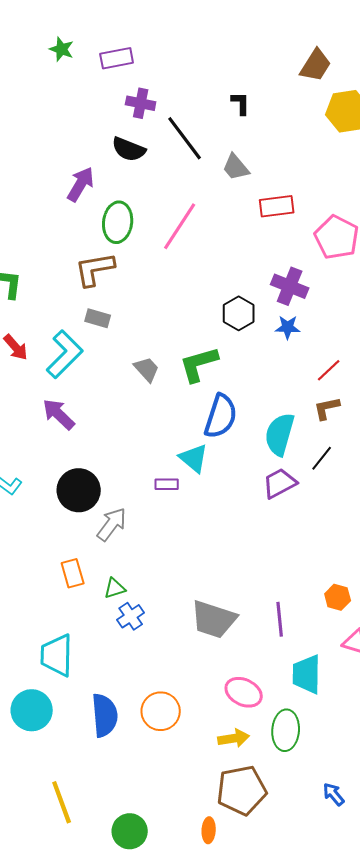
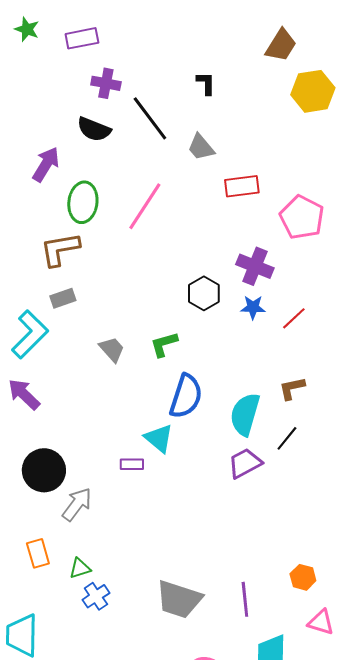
gray rectangle: (98, 318) -> (63, 298), turned -35
green L-shape: (199, 364) -> (164, 344), size x0.7
red line: (329, 370) -> (294, 318), moved

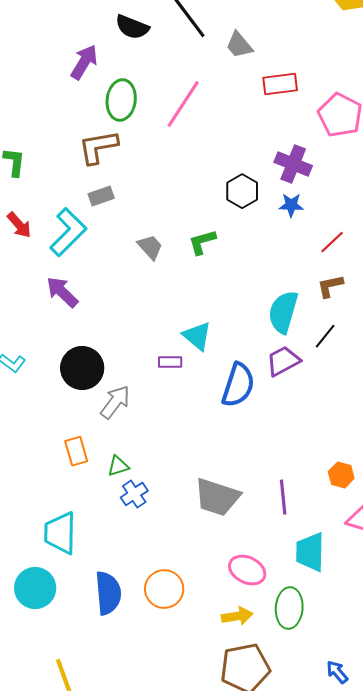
red line: (294, 318) -> (332, 242), moved
blue semicircle: (186, 396) -> (238, 385), moved

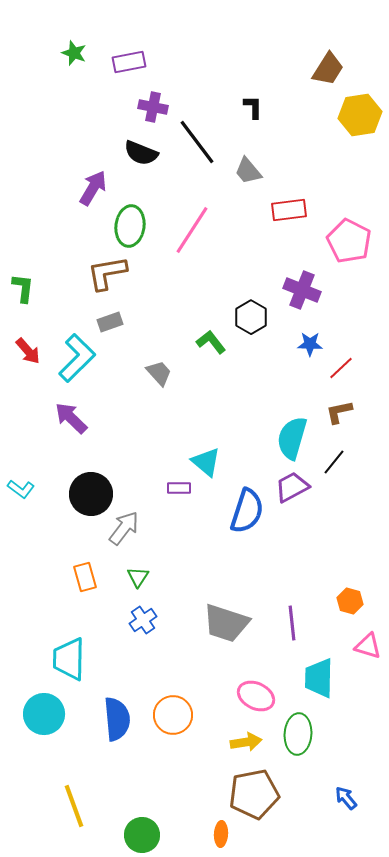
blue star: (291, 205) -> (310, 344), moved
green L-shape: (202, 242) -> (211, 342), moved, turned 68
green triangle: (118, 466) -> (138, 577), moved, turned -40

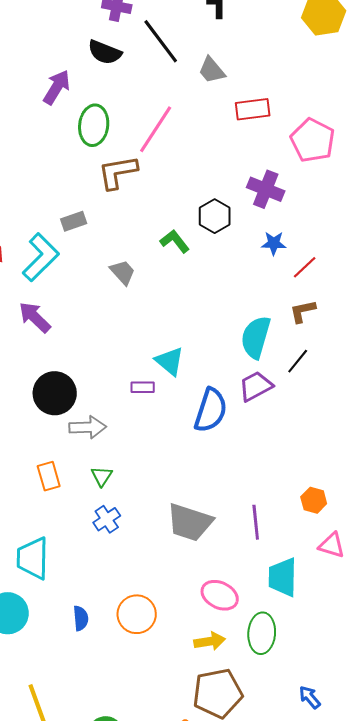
brown L-shape: (107, 273) -> (118, 172), moved
gray arrow: (124, 528) -> (88, 427), turned 51
blue semicircle: (117, 719) -> (81, 618), size x0.6

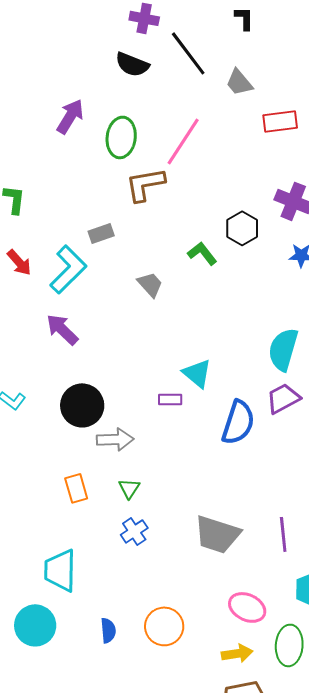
purple arrow: (57, 87) -> (70, 116), moved

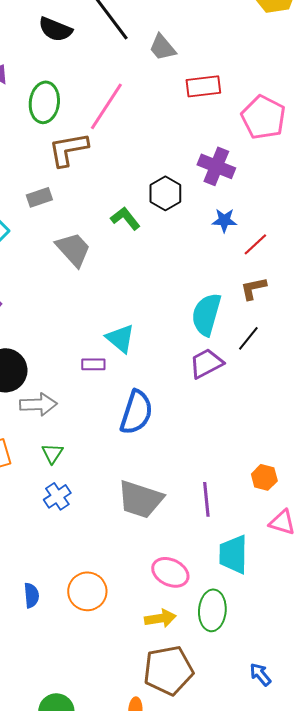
gray rectangle: (101, 233) -> (39, 197), moved
gray trapezoid: (150, 284) -> (73, 249), size x1.4
blue semicircle: (238, 422) -> (136, 412), moved

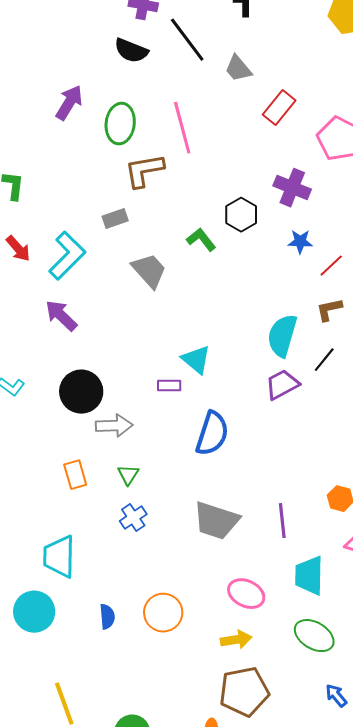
red rectangle: (203, 86) -> (279, 108), turned -44
pink line: (106, 106) -> (182, 128), turned -48
green ellipse: (212, 610) -> (314, 636), moved, turned -63

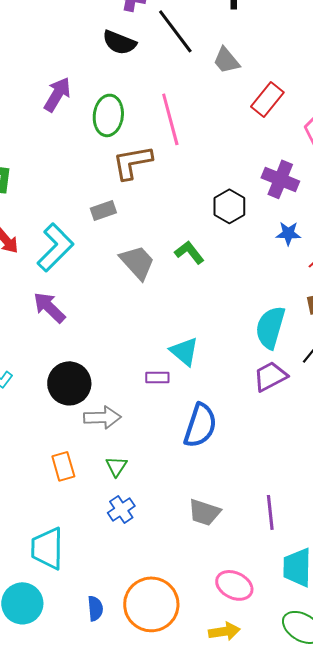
green L-shape: (201, 240) -> (189, 252), moved
gray trapezoid: (216, 521) -> (204, 512), size x0.7
orange circle: (163, 613) -> (151, 604), size x1.4

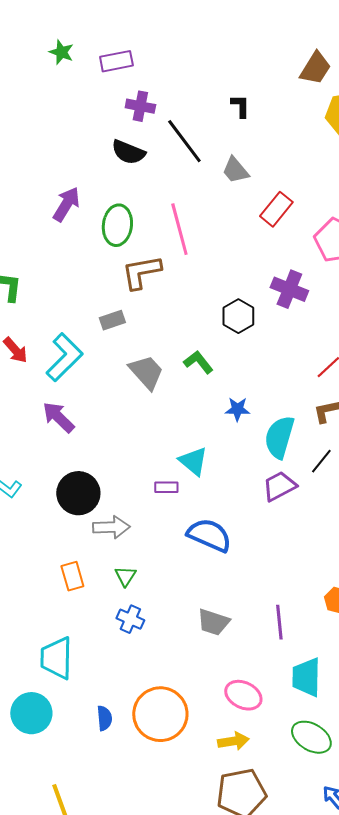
blue star: (288, 233) -> (237, 409), moved
blue semicircle: (200, 425) -> (209, 535), turned -84
blue cross: (121, 509) -> (130, 619), turned -32

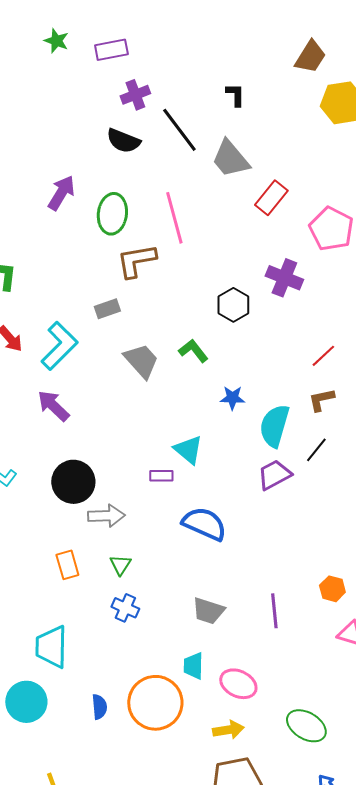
purple cross: (140, 106) -> (135, 95), turned -32
gray trapezoid: (235, 170) -> (230, 159), size x1.4
cyan trapezoid: (306, 677) -> (193, 666), moved, size x0.7

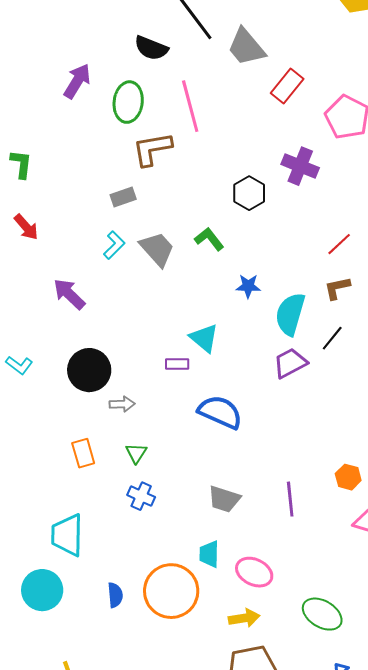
black semicircle: (123, 141) -> (151, 48), moved
cyan L-shape: (59, 346) -> (114, 245), moved, size x0.6
gray arrow: (106, 516) -> (122, 404), size x0.7

